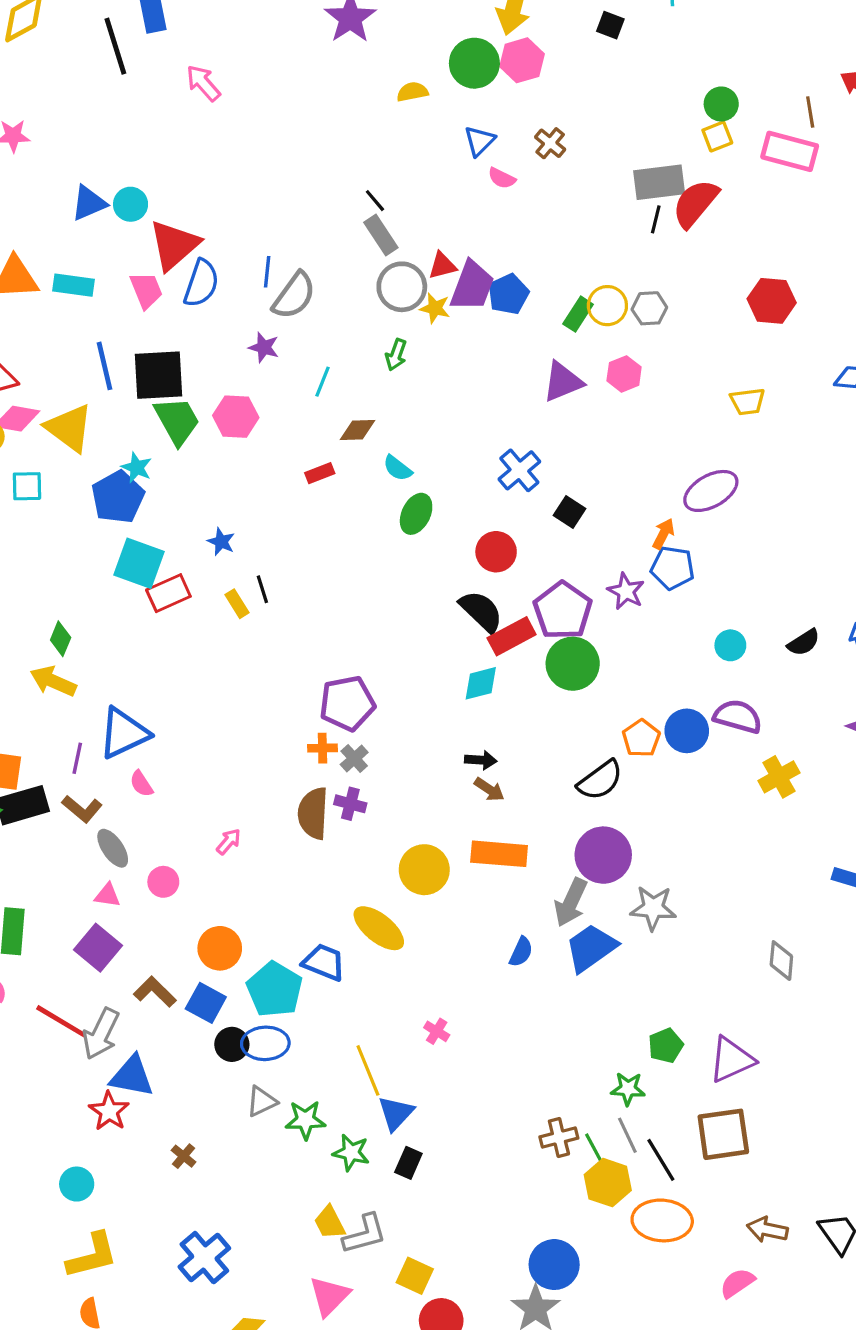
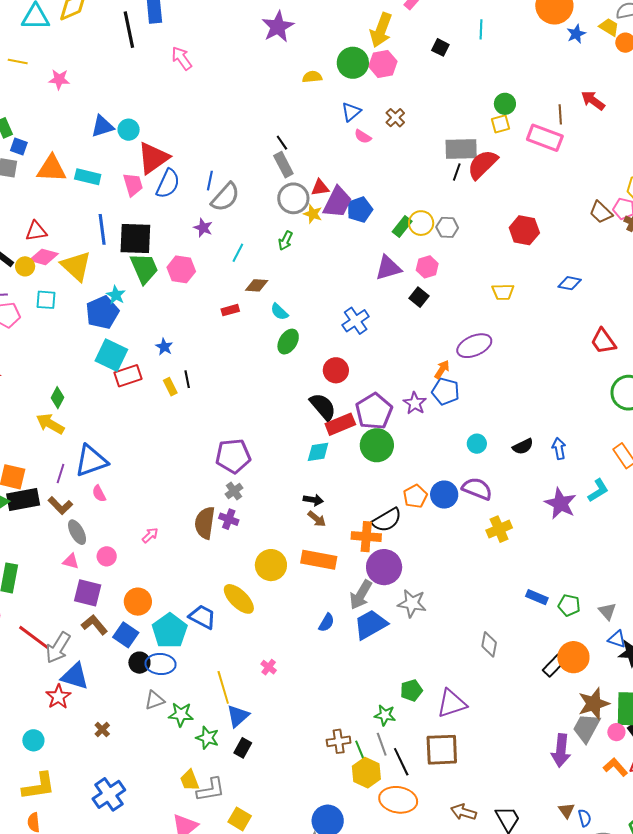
black square: (569, 512) -> (419, 297), moved
orange cross: (322, 748) -> (366, 537), moved, size x1.6
purple square: (98, 948) -> (88, 593), moved, turned -32

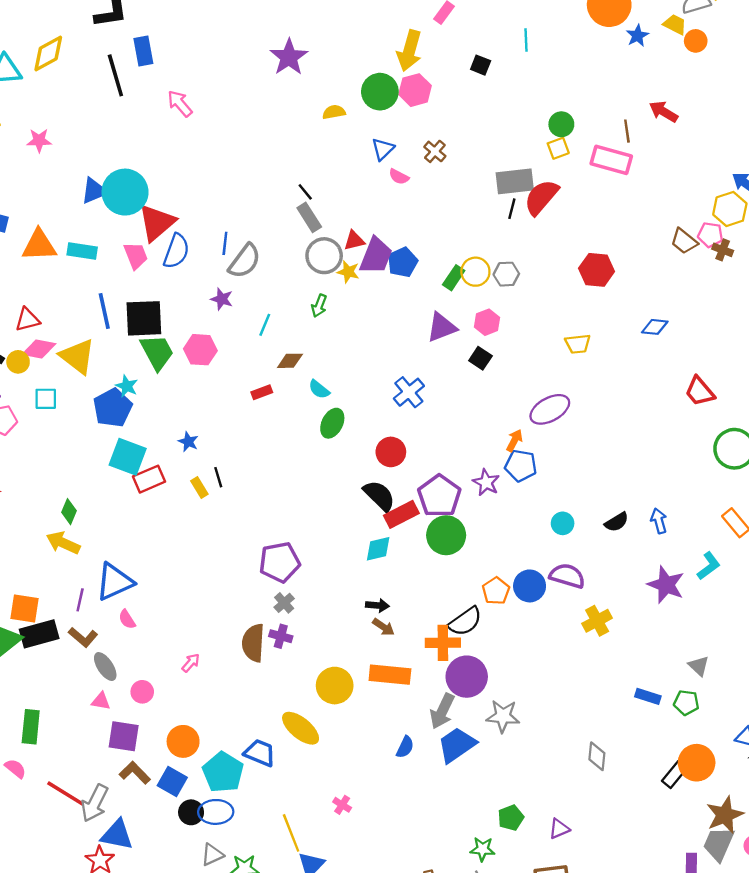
cyan circle: (129, 130) -> (125, 192), size x1.8
gray triangle: (607, 611) -> (699, 666), moved
purple triangle: (452, 703) -> (559, 829), size x0.6

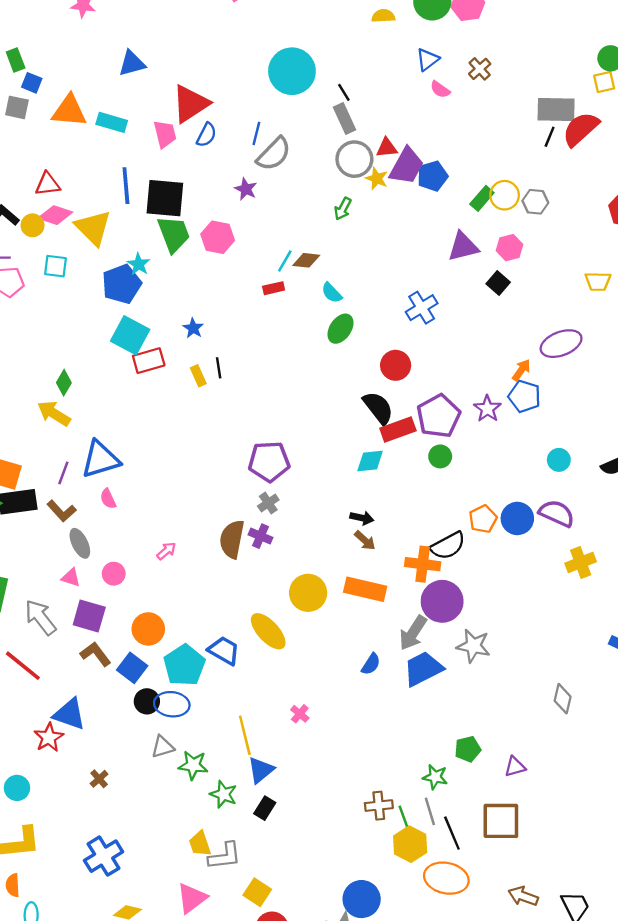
cyan circle: (125, 192) -> (292, 71), moved
blue semicircle: (176, 251) -> (206, 135), size x0.7
cyan line: (265, 325) -> (285, 261), moved
green circle: (446, 535) -> (440, 456), size x0.6
gray arrow: (95, 803) -> (40, 617), moved, turned 108

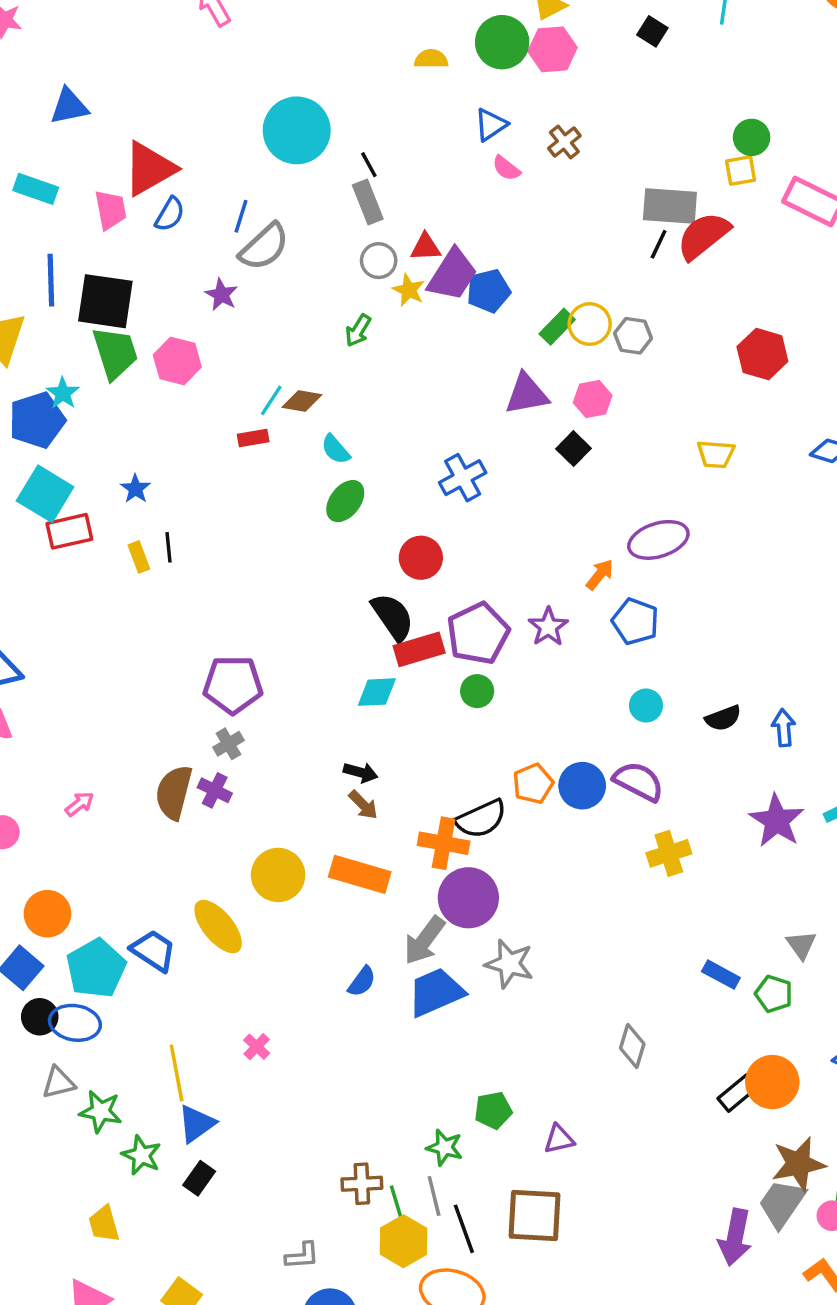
gray circle: (354, 159) -> (379, 261), size x0.7
blue pentagon: (524, 396) -> (635, 621), moved
gray L-shape: (225, 856) -> (302, 1256), moved, size x0.7

